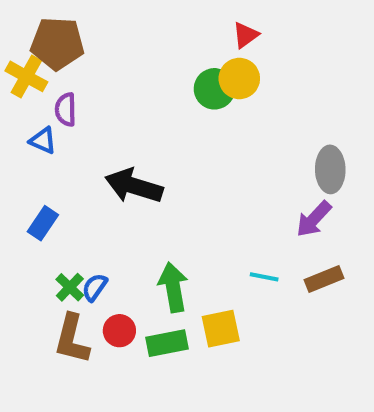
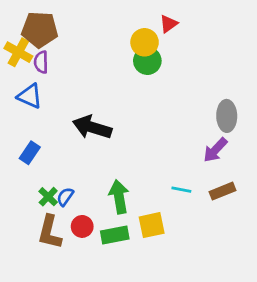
yellow circle: (239, 78) -> (145, 42), moved
purple semicircle: (66, 110) -> (41, 62), moved
blue triangle: (43, 141) -> (30, 96), size x1.4

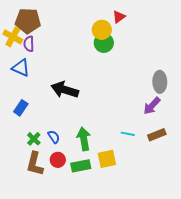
blue semicircle: (65, 197) -> (54, 137), moved, turned 112

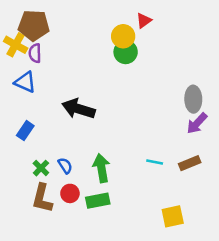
purple arrow: (152, 106) -> (197, 123), moved
yellow square: (107, 159) -> (173, 216), moved

